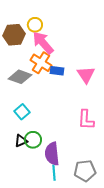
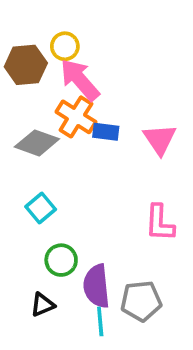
black triangle: (21, 141) -> (43, 305), moved
gray pentagon: (85, 171) -> (141, 301), moved

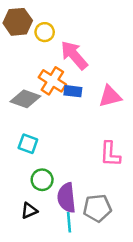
brown hexagon: (26, 65) -> (18, 22), moved
pink arrow: (80, 80) -> (74, 55), moved
pink triangle: (160, 139) -> (110, 96), turned 50
cyan square: (41, 208) -> (28, 144), turned -30

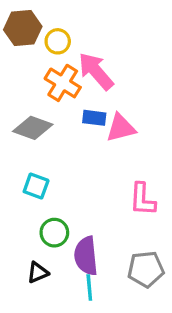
orange cross: (52, 81) -> (63, 83), moved
pink triangle: (110, 96) -> (121, 128), moved
gray pentagon: (97, 208) -> (146, 269), moved

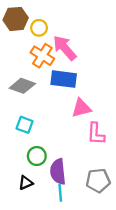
blue rectangle: (94, 118) -> (64, 79), size x1.6
pink triangle: (121, 128) -> (81, 108), moved

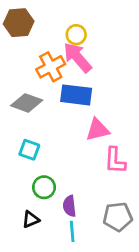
yellow circle: (39, 28) -> (76, 35), moved
orange cross: (42, 56) -> (51, 67), turned 30
purple semicircle: (58, 172) -> (69, 206), size x0.7

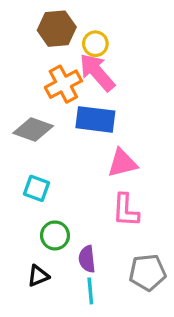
brown hexagon: (19, 23) -> (57, 29), moved
pink L-shape: (115, 160) -> (126, 210), moved

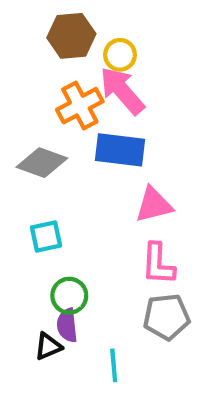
cyan square: (36, 188) -> (46, 237), turned -32
purple semicircle: (87, 259) -> (67, 325), moved
gray pentagon: (147, 272) -> (166, 317), moved

